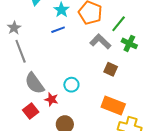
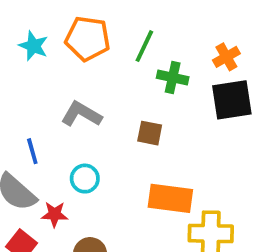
blue line: (58, 30) -> (32, 151), moved, turned -72
gray L-shape: (100, 42) -> (81, 114), moved

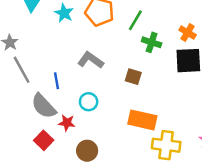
orange cross: (226, 57) -> (188, 33), turned -35

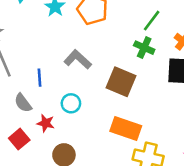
green line: (135, 20) -> (152, 21), moved
brown square: (133, 77) -> (121, 82), size x1.6
gray semicircle: (44, 106) -> (23, 103), size x0.7

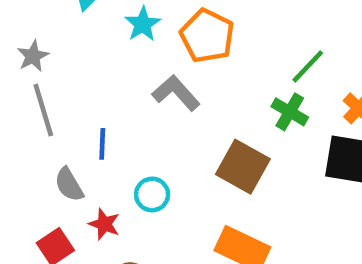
gray L-shape: (78, 59) -> (176, 93), moved

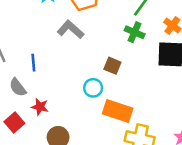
brown square: (243, 167) -> (112, 66), size x0.6
cyan circle: (152, 194) -> (93, 88), moved

